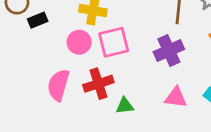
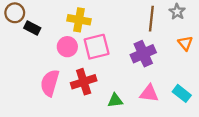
black rectangle: (38, 20) -> (32, 28), turned 49
green triangle: (125, 106) -> (115, 100), moved

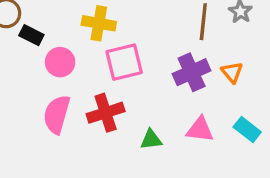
orange triangle: (185, 43) -> (232, 72), moved
pink circle: (67, 47) -> (60, 62), moved

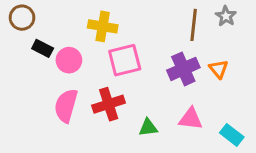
black rectangle: (31, 35) -> (43, 48), moved
cyan rectangle: (247, 130) -> (232, 135), moved

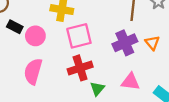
red cross: (109, 104) -> (80, 68), moved
green triangle: (148, 128) -> (97, 89), turned -42

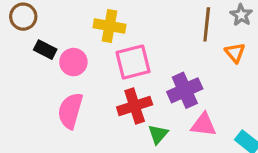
purple cross: (125, 43) -> (185, 90), moved
orange triangle: (152, 43) -> (235, 53), moved

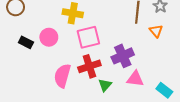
black rectangle: (45, 50) -> (26, 42), moved
pink semicircle: (70, 111) -> (62, 76), moved

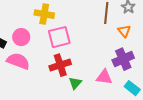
purple cross: (123, 56) -> (123, 59), moved
pink semicircle: (62, 76) -> (18, 61), moved, turned 95

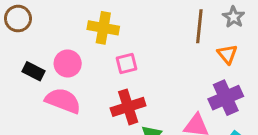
pink square: (59, 37) -> (127, 63), size x0.6

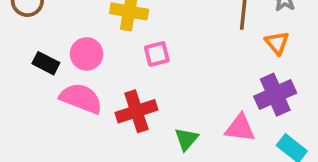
red cross: (128, 107) -> (136, 111), moved

